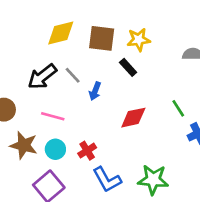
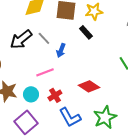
pink line: (53, 116) -> (45, 72), moved, turned -36
red diamond: (133, 118) -> (89, 86), moved, turned 45
green star: (153, 180) -> (105, 117), turned -30

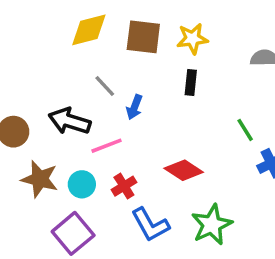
black rectangle: (86, 32) -> (191, 83), moved, turned 48
black arrow: (21, 39) -> (70, 121), moved, turned 55

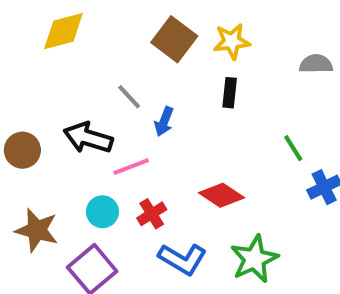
yellow diamond: (89, 30) -> (63, 31), moved
brown square: (143, 37) -> (174, 39), turned 30
brown star: (40, 179) -> (37, 230), moved
blue L-shape: (150, 225) -> (183, 259), turned -30

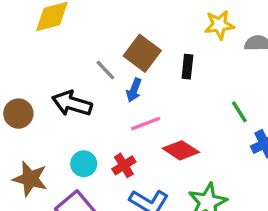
brown square: (174, 39) -> (142, 53), moved
yellow star: (232, 41) -> (219, 25), moved
pink line: (131, 167) -> (146, 124), moved

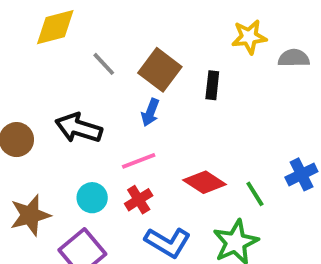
gray line: (105, 70) -> (104, 64), moved
green line: (239, 112) -> (255, 194), moved
pink line: (146, 124) -> (139, 161), moved
brown star: (30, 179) -> (30, 215), turned -30

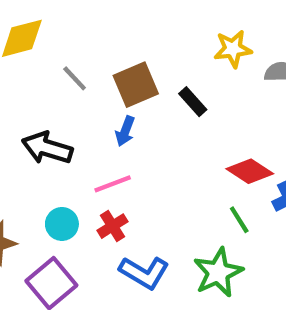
brown square: (160, 70) -> (136, 85), turned 30
black rectangle: (212, 85) -> (193, 102), turned -48
red diamond: (205, 182) -> (250, 171), moved

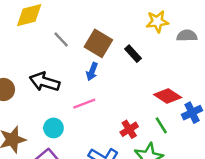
brown square: (136, 85) -> (98, 43), turned -36
red cross: (113, 226) -> (129, 129), moved

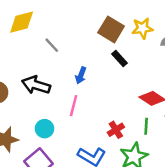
brown square: (98, 43) -> (111, 29), moved
pink line: (84, 104) -> (74, 106), turned -55
green line: (161, 125) -> (146, 126), turned 35

